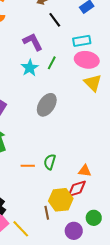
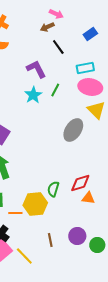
gray ellipse: (47, 105) -> (73, 130), moved
orange line: (28, 166) -> (15, 213), moved
red diamond: (77, 189) -> (80, 183), moved
yellow hexagon: (61, 200) -> (35, 204), moved
purple circle: (74, 231) -> (77, 236), moved

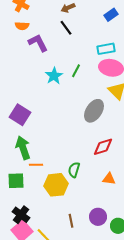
black line: (58, 47) -> (66, 28), moved
purple L-shape: (36, 69) -> (38, 43), moved
red diamond: (80, 183) -> (103, 147), moved
orange line: (15, 213) -> (36, 165), moved

